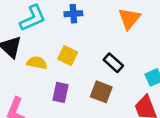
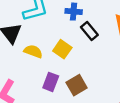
black rectangle: (113, 63) -> (89, 31), moved
brown square: (101, 92) -> (77, 85), moved, turned 30

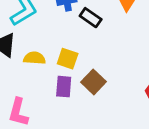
yellow square: (62, 49) -> (68, 59), moved

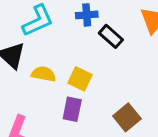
brown square: (93, 82) -> (127, 117), moved

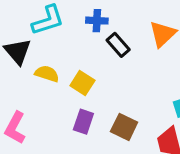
purple rectangle: (72, 109) -> (83, 122), moved
brown square: (127, 117) -> (124, 127), turned -32

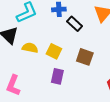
brown square: (124, 127) -> (85, 57), moved

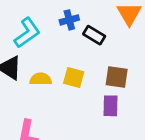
purple rectangle: (57, 76) -> (110, 106), moved

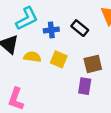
blue cross: (69, 20) -> (51, 30), moved
brown square: (117, 77) -> (93, 64), turned -30

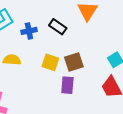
yellow square: (59, 59) -> (50, 62), moved

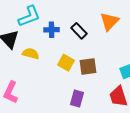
purple rectangle: (67, 85) -> (77, 98), moved

